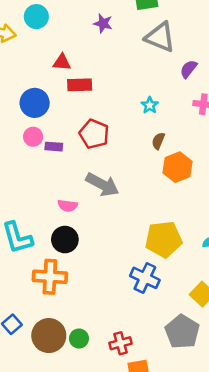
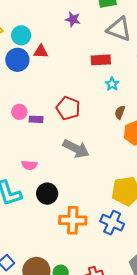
cyan circle: (36, 17) -> (21, 35), moved
red rectangle: (80, 85) -> (101, 60), moved
blue circle: (35, 103) -> (17, 60), moved
pink semicircle: (68, 206) -> (29, 165), moved
orange cross: (50, 277) -> (73, 220), moved

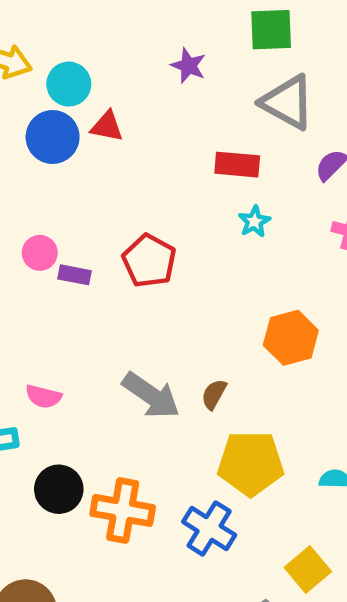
brown semicircle: (120, 112) -> (214, 394), moved
gray arrow: (76, 149) -> (151, 395), moved
pink semicircle: (29, 165) -> (43, 397), moved
black circle: (47, 194) -> (59, 489), moved

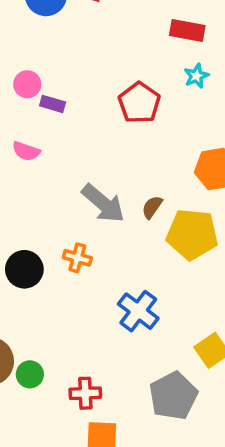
red pentagon: (149, 261) -> (139, 103), moved
pink semicircle: (43, 397) -> (26, 151), moved
yellow pentagon: (251, 463) -> (192, 234), moved
orange cross: (123, 510) -> (77, 258), moved, size x0.6

